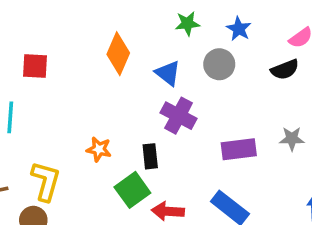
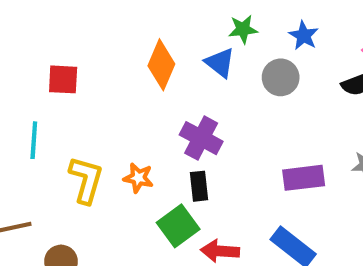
blue triangle: (168, 73) -> (220, 63), moved
purple cross: (179, 116) -> (201, 138), moved
yellow L-shape: (46, 181) -> (86, 180), moved

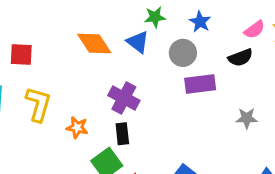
orange diamond: (161, 65) -> (94, 44), turned -57
purple rectangle: (304, 178) -> (200, 84), moved
yellow L-shape: (86, 180) -> (38, 104), moved

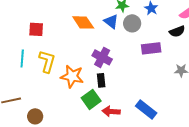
gray circle: (183, 53) -> (132, 23), moved
orange star: (77, 128) -> (72, 76), size x1.6

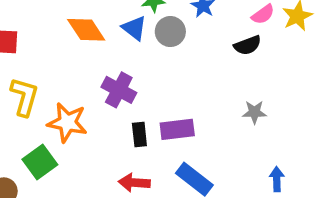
purple rectangle: (151, 48) -> (177, 129), moved
black rectangle: (101, 80) -> (139, 135), moved
green square: (91, 99) -> (40, 162), moved

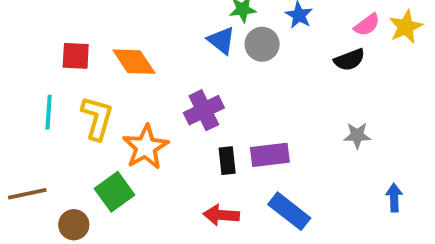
orange diamond: (86, 30) -> (134, 62), moved
purple cross: (119, 90) -> (204, 110), turned 36
orange star: (67, 123) -> (146, 147), turned 30
blue arrow: (277, 179) -> (394, 198), moved

